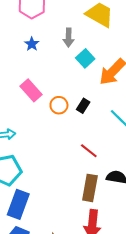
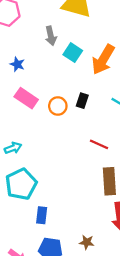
blue star: (32, 44) -> (17, 64), moved
blue rectangle: (18, 204) -> (42, 215), size x0.6

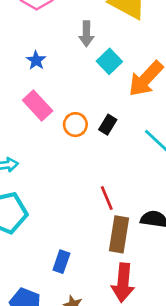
red line: (99, 144) -> (107, 198), moved, turned 30
blue rectangle: (42, 215) -> (61, 262), moved

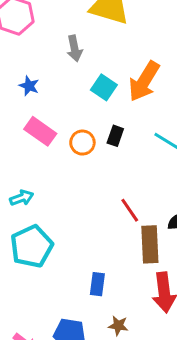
cyan square: (109, 61) -> (104, 87), moved

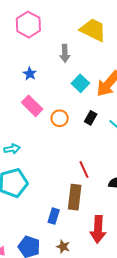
black rectangle: (115, 136) -> (91, 118), moved
brown rectangle: (150, 244) -> (75, 197), moved

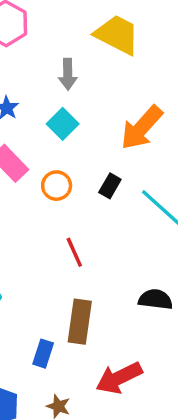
cyan square: (80, 83) -> (63, 124), moved
red line: (84, 170) -> (74, 252), moved
red arrow: (98, 229) -> (119, 378), turned 60

